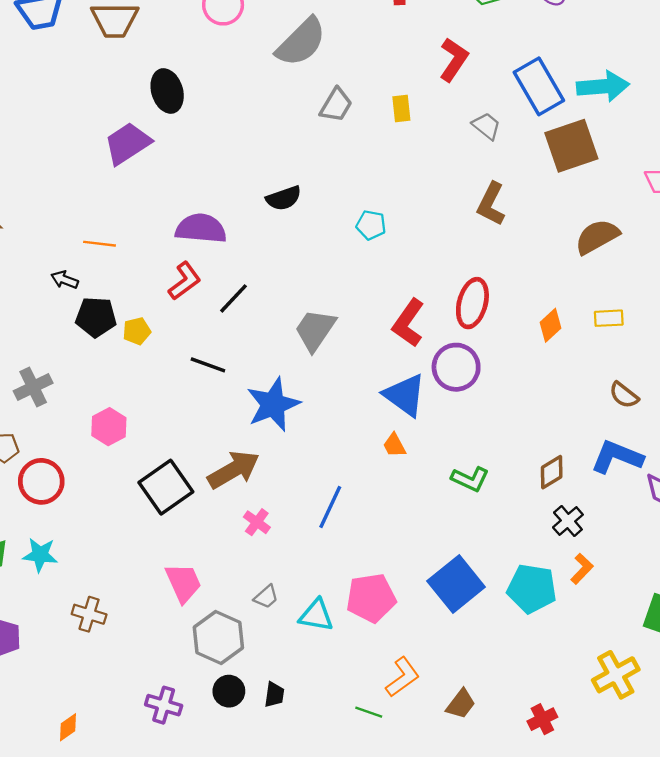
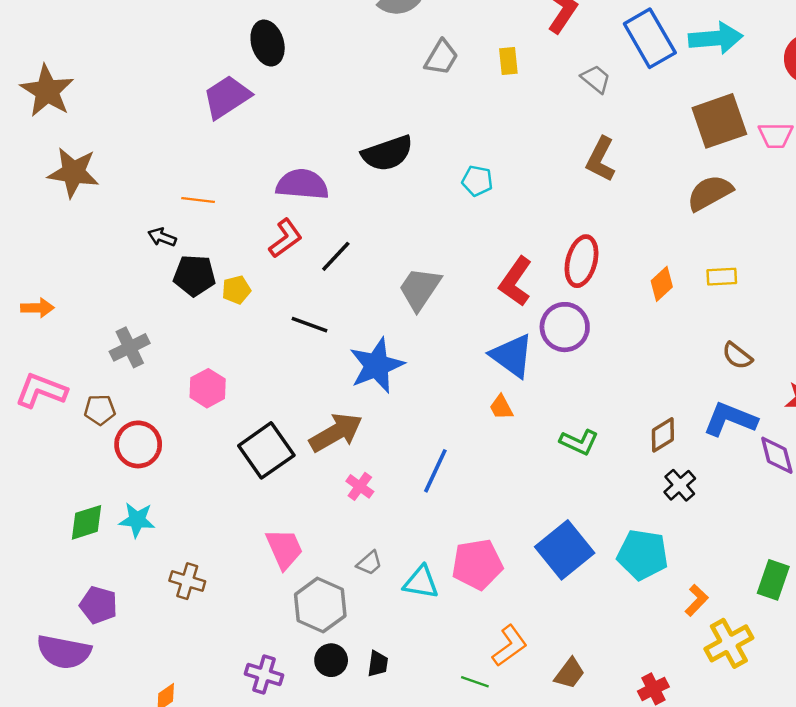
brown square: (571, 146) -> (719, 121), moved
black semicircle: (284, 198) -> (387, 153), size x1.4
orange L-shape: (582, 569) -> (697, 600), moved

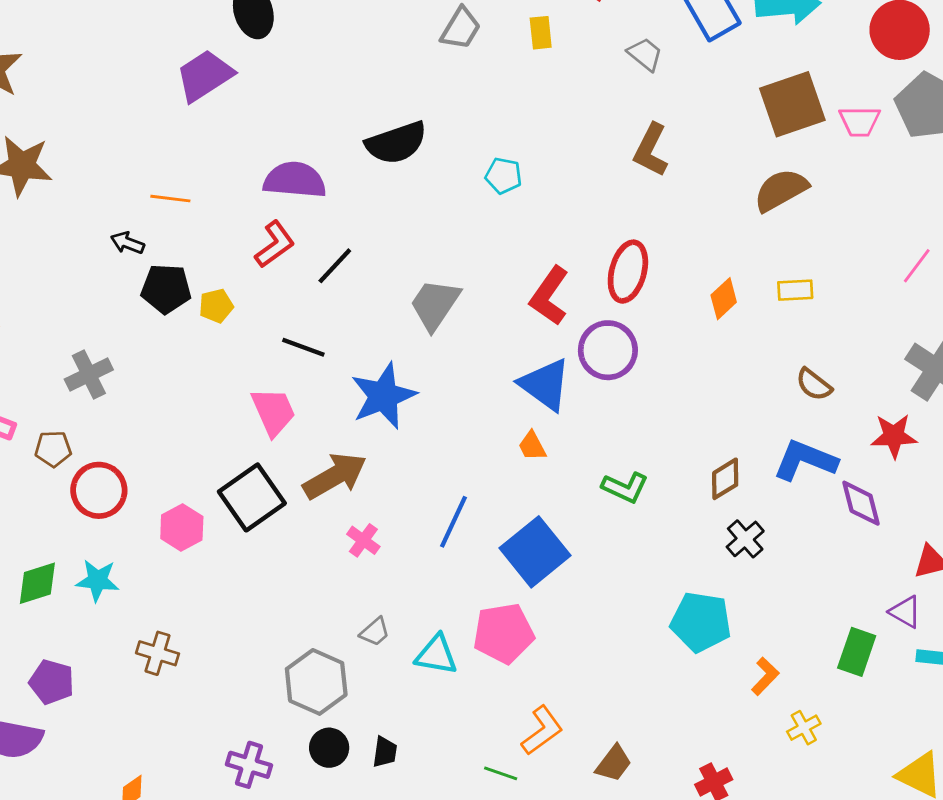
pink hexagon: (208, 388) -> (182, 527), moved
pink trapezoid: (284, 549) -> (273, 412), moved
blue square: (565, 550) -> (535, 552), moved
yellow cross: (729, 643) -> (804, 728), size x0.6

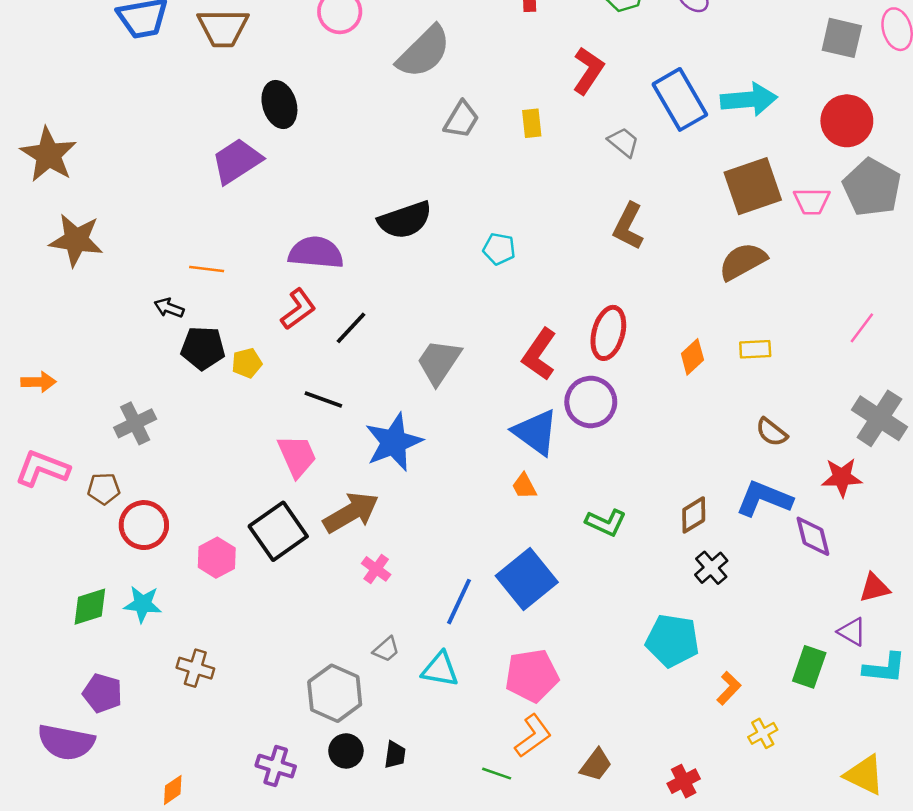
blue line: (453, 522) -> (459, 602), moved
pink pentagon: (504, 633) -> (532, 676), moved

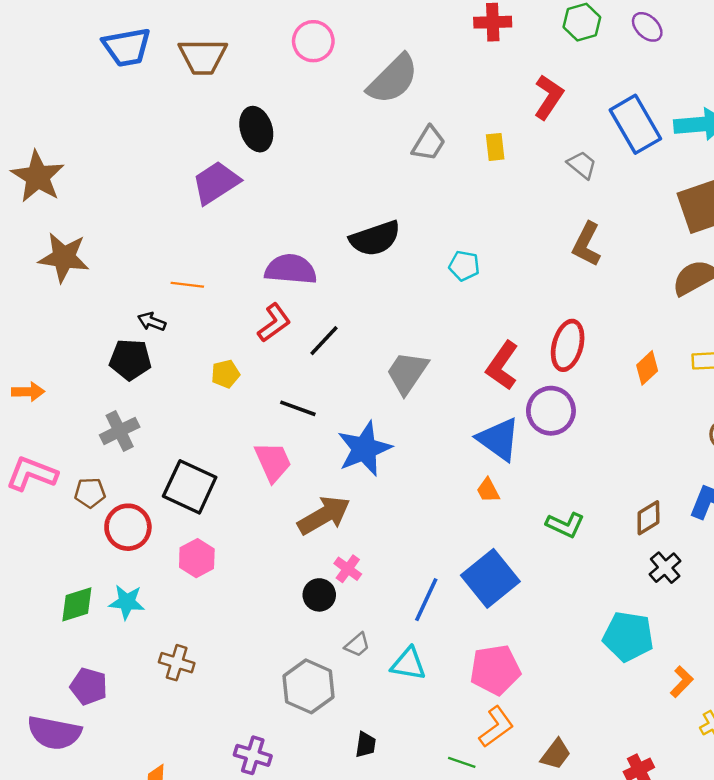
black pentagon: (203, 348) -> (130, 360), moved
black square: (278, 531) -> (190, 487), moved, turned -30
black circle: (346, 751) -> (319, 595), moved

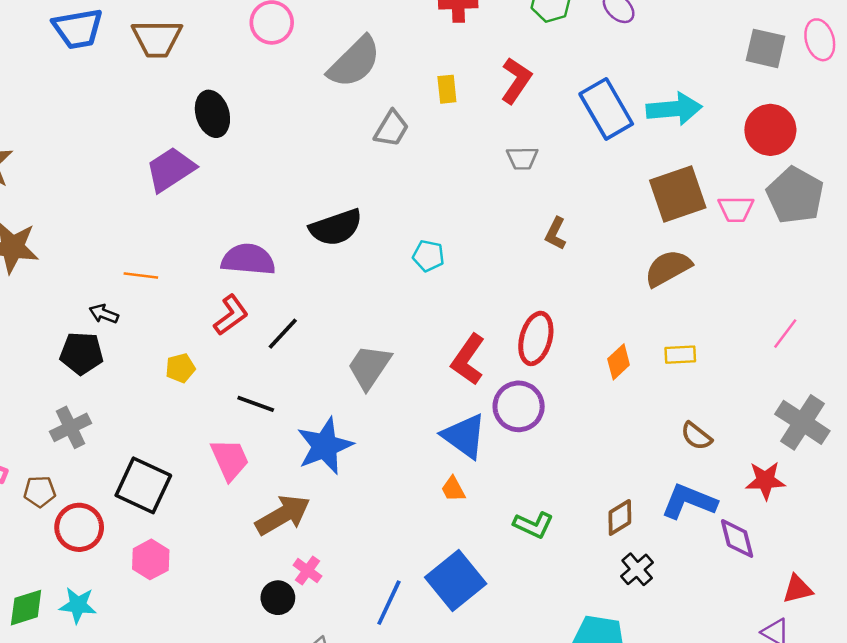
yellow rectangle: (495, 147) -> (447, 89), moved
gray trapezoid: (582, 165) -> (522, 158), moved, turned 140
brown L-shape: (587, 244) -> (556, 234), size x0.7

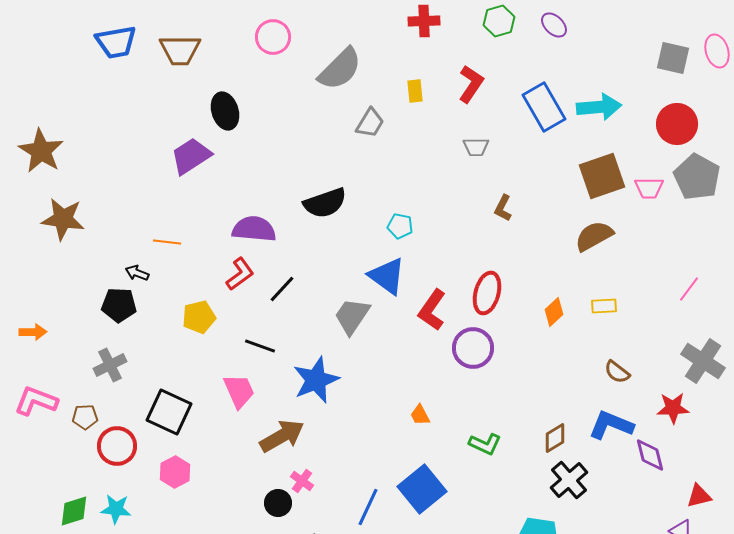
yellow pentagon: (180, 368) -> (199, 317), size x1.4
blue triangle: (464, 436) -> (387, 276), moved
black cross: (637, 569) -> (569, 480), size x1.4

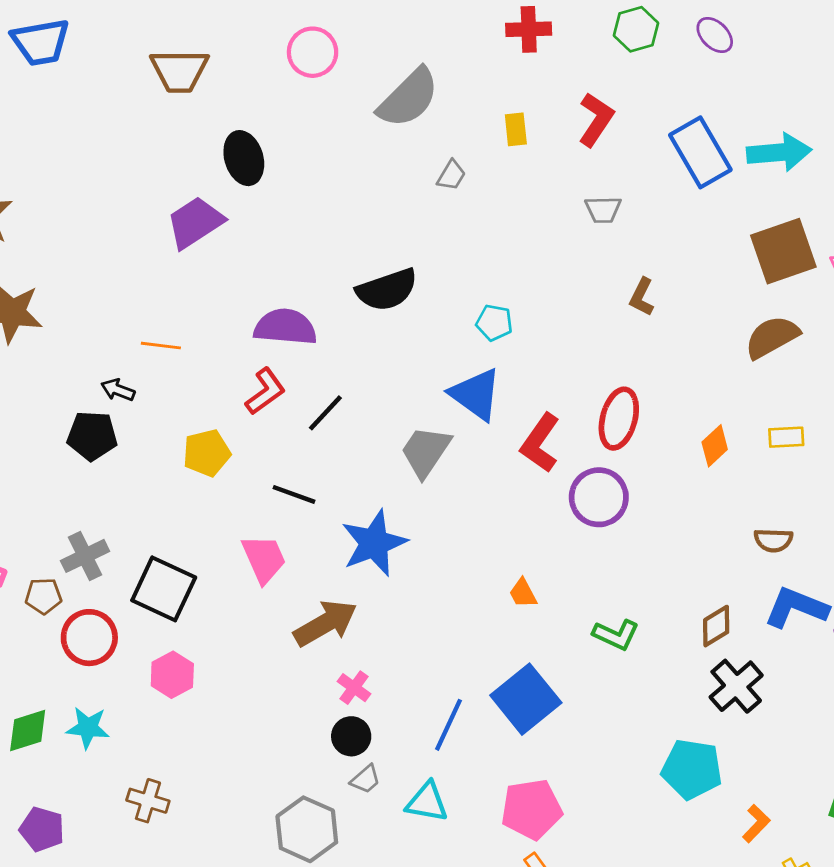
blue trapezoid: (116, 42) -> (41, 42), moved
gray trapezoid: (370, 123) -> (451, 175), size x0.7
gray cross: (110, 365) -> (85, 556), moved
brown semicircle: (617, 372) -> (773, 540), moved, turned -36
black circle: (278, 503) -> (351, 736), moved

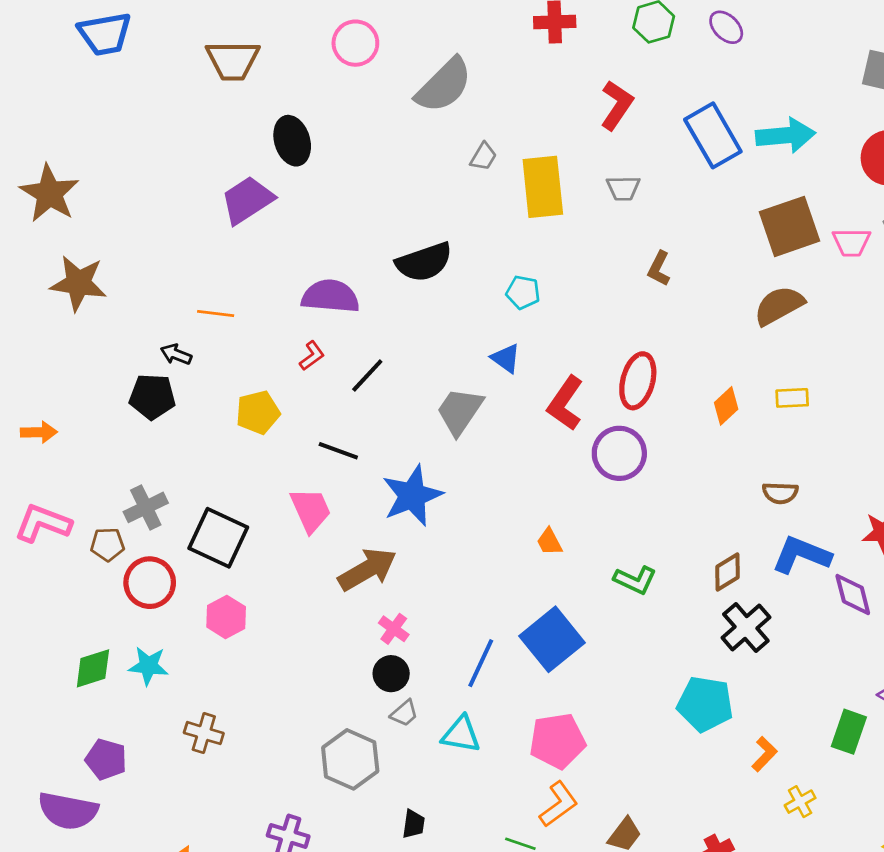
yellow rectangle: (516, 129) -> (543, 187), moved, size x2.0
red L-shape: (265, 391) -> (312, 356), size x0.7
blue triangle: (476, 394) -> (506, 358), size x0.6

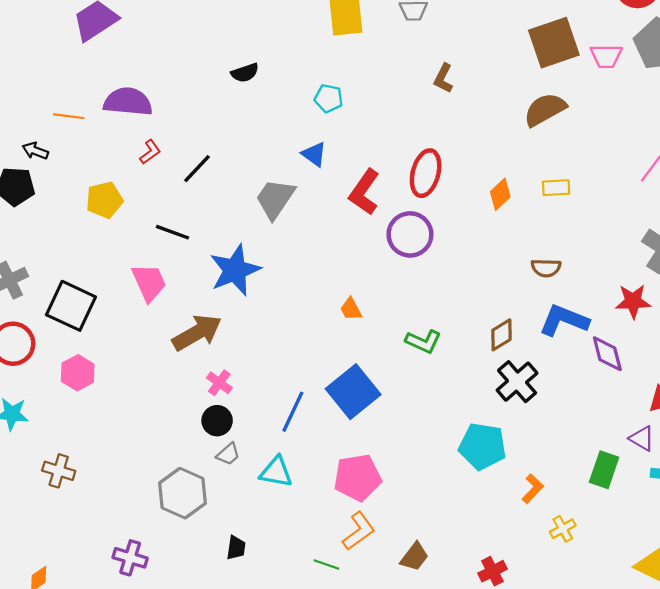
black semicircle: (424, 262) -> (245, 73), size x0.6
purple semicircle: (330, 296) -> (128, 102), moved

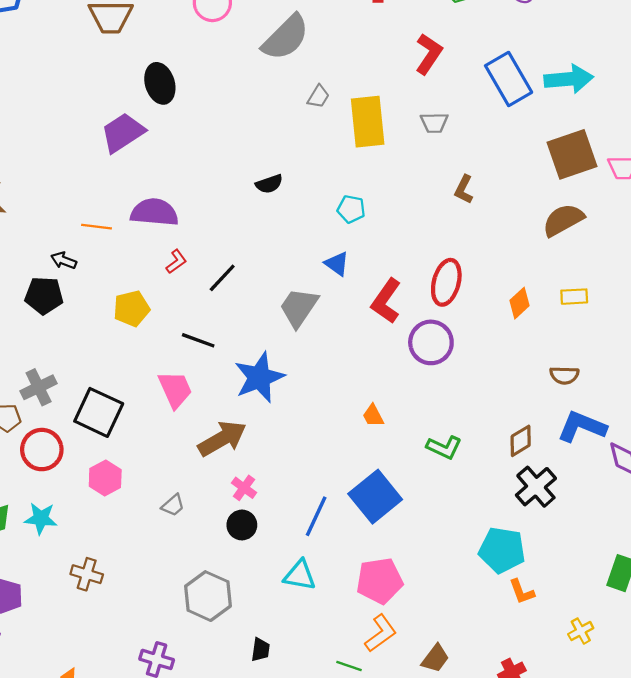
gray trapezoid: (228, 454) -> (173, 505), moved
orange L-shape: (533, 489) -> (522, 592), moved, turned 116

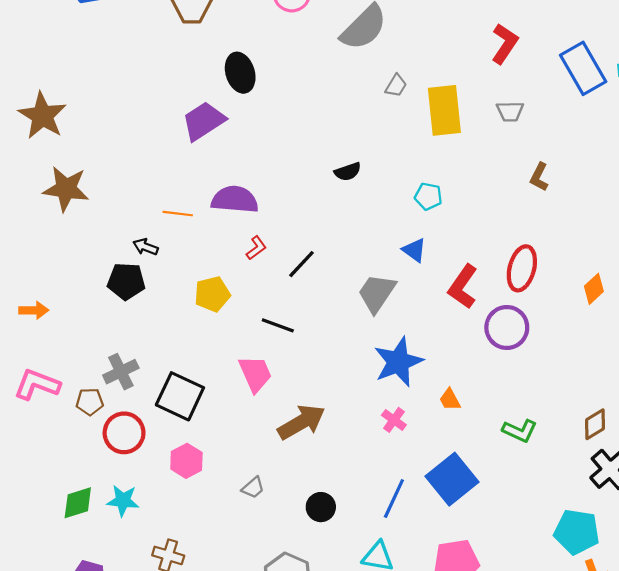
blue star: (259, 377) -> (398, 362), moved
pink cross: (244, 488) -> (394, 420), moved

